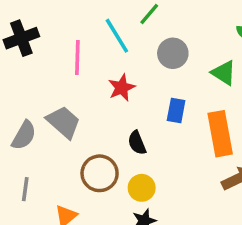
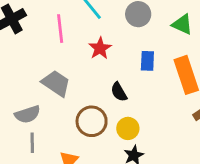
gray semicircle: (24, 135) -> (28, 114), moved, turned 50

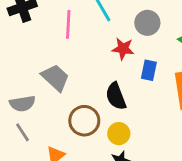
red star: (100, 48) -> (123, 49), moved, turned 30
black semicircle: (119, 92) -> (116, 96), size x1.4
gray line: (32, 143) -> (22, 132), turned -42

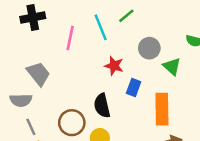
gray circle: (147, 23) -> (149, 48), moved
gray trapezoid: (55, 78) -> (39, 74), moved
gray line: (22, 132) -> (31, 127), moved

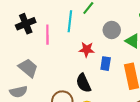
black cross: (33, 17) -> (26, 24), moved
cyan line: (101, 27) -> (70, 21), turned 40

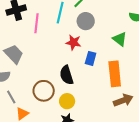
gray circle: (112, 30) -> (86, 21), moved

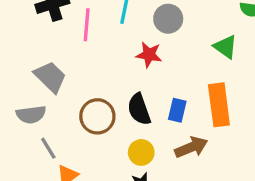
blue rectangle: (91, 58) -> (177, 110), moved
brown circle: (44, 91) -> (97, 116), moved
brown arrow: (123, 100) -> (191, 147), moved

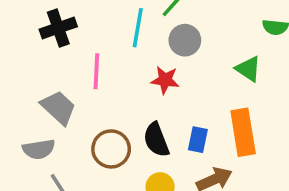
pink line: (87, 25) -> (96, 71), moved

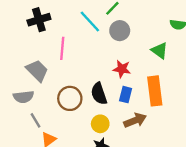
cyan line: (138, 28) -> (90, 21), turned -55
red star: (165, 80) -> (122, 69), moved

